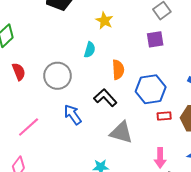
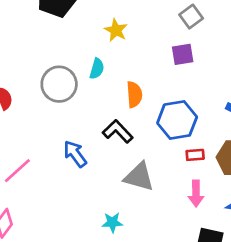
gray circle: (57, 76) -> (59, 84), moved
pink arrow: (160, 158) -> (196, 194), moved

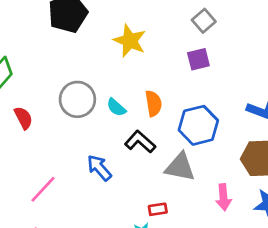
yellow star: (116, 30) -> (130, 41), size x1.4
cyan semicircle: (97, 69) -> (116, 107), moved, turned 120
red rectangle: (195, 155) -> (158, 209), moved
gray triangle: (139, 177) -> (180, 167), moved

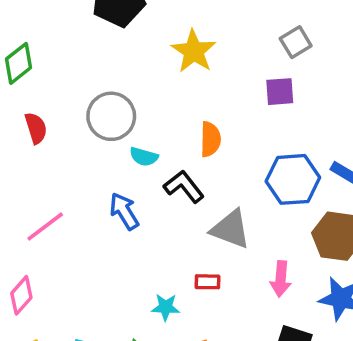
cyan semicircle: (116, 107) -> (144, 157), moved, turned -35
blue hexagon: (198, 125) -> (293, 179), moved
red rectangle: (158, 209) -> (207, 282), moved

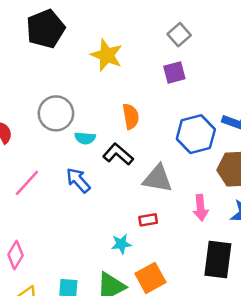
pink line: (45, 226) -> (27, 183), moved

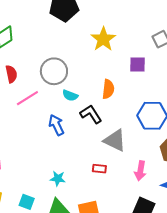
purple square: (174, 73) -> (137, 65), moved
pink line: (27, 183) -> (27, 98), moved
cyan star: (121, 244) -> (58, 179), moved

